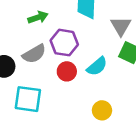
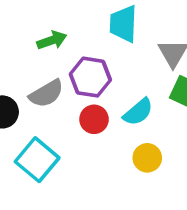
cyan square: (28, 99) -> (37, 160), turned 32
yellow circle: (102, 110) -> (147, 158), moved

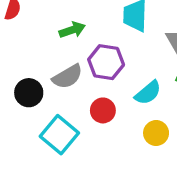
red circle: (94, 119) -> (103, 110), moved

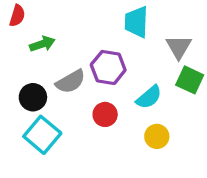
green arrow: (72, 30) -> (42, 44), moved
cyan square: (59, 135) -> (42, 135), moved

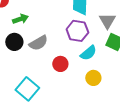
purple hexagon: (108, 67) -> (77, 31), moved
black circle: (33, 97) -> (14, 42), moved
cyan square: (42, 135) -> (27, 89), moved

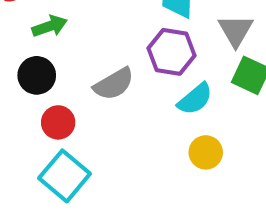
gray semicircle: (38, 43) -> (114, 84), moved
red circle: (60, 64) -> (58, 122), moved

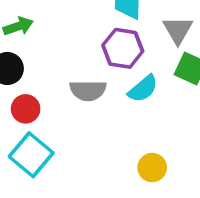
gray semicircle: (114, 84) -> (88, 91), moved, turned 30
yellow circle: (206, 152) -> (152, 168), moved

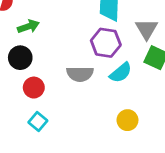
cyan square: (31, 155) -> (38, 121), size x0.6
yellow circle: (152, 168) -> (127, 120), moved

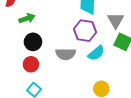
black circle: (20, 58) -> (33, 42), moved

